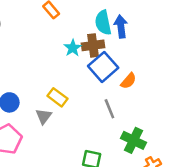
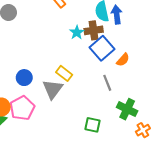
gray triangle: (44, 116) -> (53, 89), size x1.5

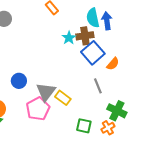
yellow rectangle: (64, 73) -> (63, 98), moved
pink pentagon: (22, 108) -> (38, 109), moved
orange cross: (143, 130) -> (108, 128), moved

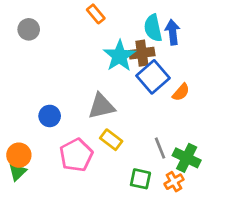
cyan star: (69, 38) -> (119, 56), size x1.6
gray line: (98, 86) -> (160, 148), moved
gray triangle: (46, 92) -> (101, 106), moved, turned 40

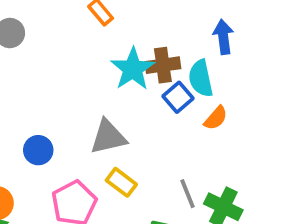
cyan semicircle: (153, 28) -> (201, 78), moved
blue arrow: (173, 32) -> (223, 37), moved
blue square: (153, 77) -> (178, 97), size x0.7

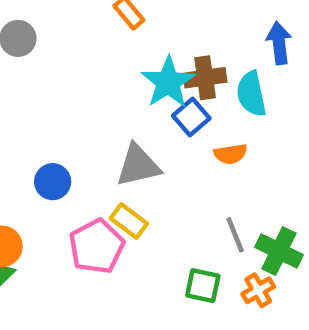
blue square: (178, 97) -> (191, 117), moved
orange semicircle: (216, 118) -> (231, 154), moved, turned 40
yellow rectangle: (121, 182) -> (129, 221), moved

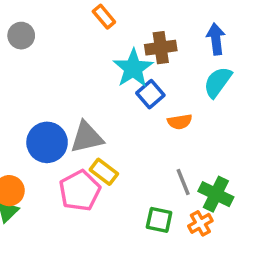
brown cross: (205, 78) -> (161, 48), moved
cyan semicircle: (251, 94) -> (218, 82), moved, turned 48
gray triangle: (138, 165) -> (87, 137), moved
blue circle: (53, 182) -> (47, 142), size x1.5

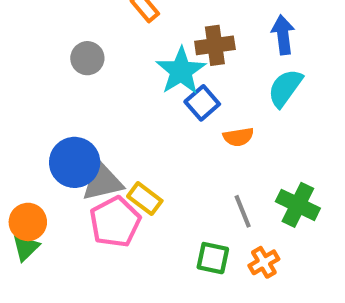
gray circle: (21, 36) -> (87, 58), moved
gray triangle: (87, 137) -> (102, 182), moved
green cross: (216, 194) -> (298, 205), moved

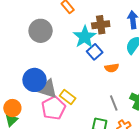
gray circle: (87, 58) -> (41, 31), size x1.5
gray triangle: (102, 182) -> (48, 89), turned 30

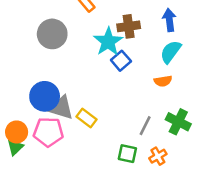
orange semicircle: (112, 68) -> (163, 81), moved
gray line: (114, 103) -> (145, 126), turned 49
pink pentagon: (54, 108) -> (48, 132), moved, turned 30

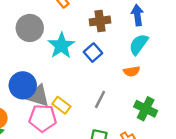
cyan star: (108, 42) -> (61, 46), moved
gray line: (145, 126) -> (100, 99), moved
pink pentagon: (48, 132) -> (43, 118), moved

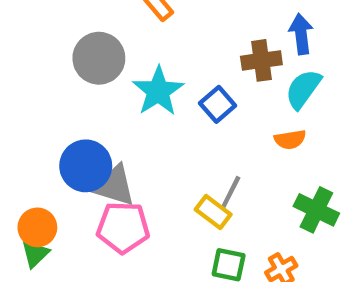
brown cross: (100, 21) -> (261, 60), moved
yellow rectangle: (61, 105) -> (213, 212), moved

